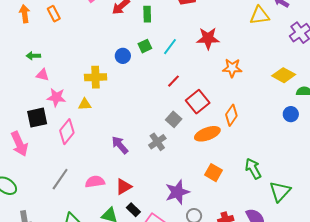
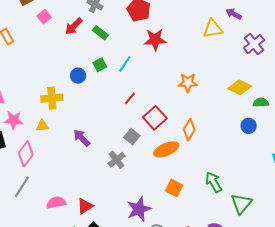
green rectangle: (147, 14) -> (100, 33), turned -49
red star: (208, 38) -> (155, 40), moved
purple arrow: (120, 145) -> (82, 138), moved
gray line: (60, 179) -> (22, 187), moved

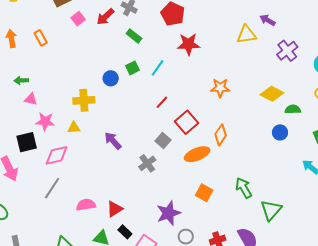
red arrow: (74, 26) -> (105, 17), moved
pink diamond: (26, 154) -> (57, 155), turned 40

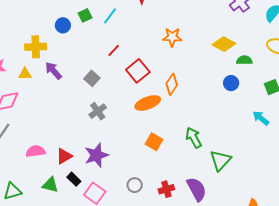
purple arrow: (113, 141) -> (53, 71), moved
gray square: (163, 141) -> (92, 78), moved
purple star: (168, 213) -> (96, 155), moved

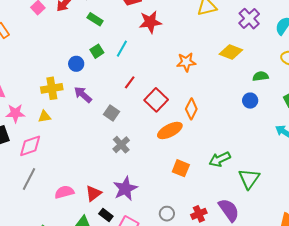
yellow diamond: (224, 44) -> (231, 52), moved
purple arrow: (53, 71) -> (83, 95), moved
green arrow: (194, 138) -> (220, 159), turned -80

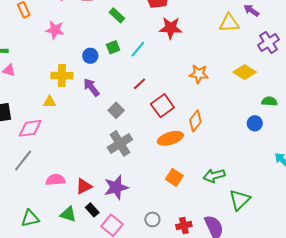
pink star: (15, 113) -> (55, 30), moved
gray cross: (121, 145) -> (120, 143), size x1.4

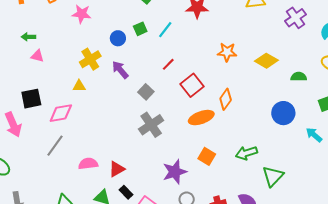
yellow diamond: (245, 72) -> (266, 61), moved
yellow cross: (62, 76) -> (90, 59), turned -30
blue circle: (255, 123) -> (283, 113), moved, size x1.5
purple star: (116, 187) -> (175, 172), moved

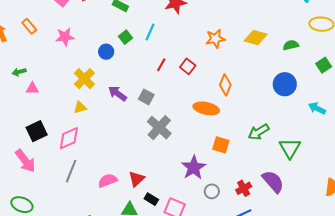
purple arrow: (120, 70) -> (118, 94), moved
red square: (192, 85) -> (188, 66), moved, size x0.7
orange ellipse: (201, 118) -> (206, 108), turned 45
cyan arrow: (314, 135) -> (317, 108), moved

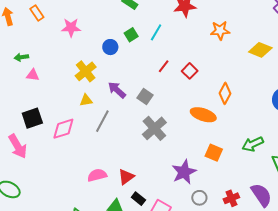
orange star: (215, 39) -> (220, 30), moved
yellow triangle: (80, 107) -> (86, 100), moved
gray line: (71, 171) -> (102, 121), moved

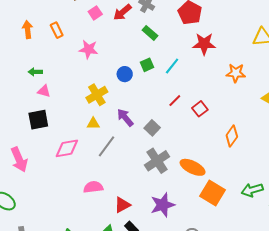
orange ellipse: (203, 115) -> (193, 167), moved
black square: (32, 118) -> (38, 120), moved
orange square: (214, 153) -> (212, 193), size x1.4
purple star: (184, 172) -> (163, 205), moved
pink semicircle: (97, 175) -> (93, 187), moved

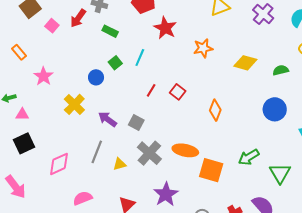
red star: (204, 44) -> (165, 28), turned -30
pink star: (89, 49) -> (43, 76), moved, turned -30
yellow triangle: (93, 124) -> (120, 164), moved
pink semicircle: (93, 187) -> (83, 198), moved

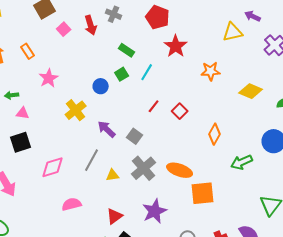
red arrow: (78, 18) -> (91, 25), turned -60
green rectangle: (110, 31) -> (127, 50), moved
green arrow: (249, 157) -> (242, 162), moved
orange square: (211, 170) -> (203, 193), turned -30

